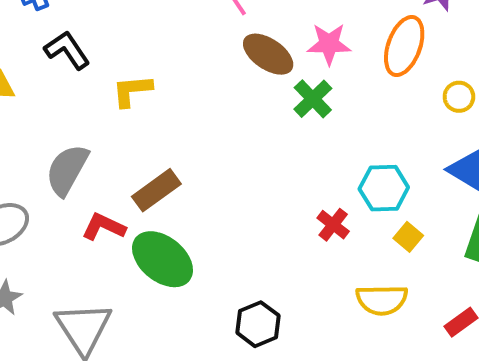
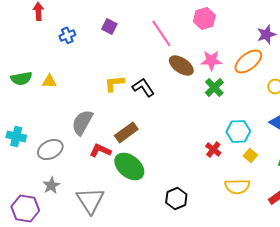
orange ellipse: (404, 46) -> (248, 61), turned 32
black L-shape: (67, 50) -> (143, 87), moved
green cross: (313, 99) -> (214, 87), moved

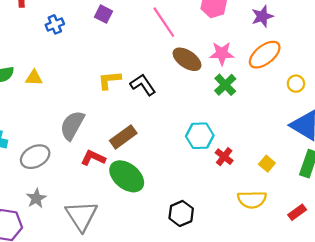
purple star: (266, 34) -> (262, 16), moved
cyan hexagon: (238, 131) -> (200, 136), moved

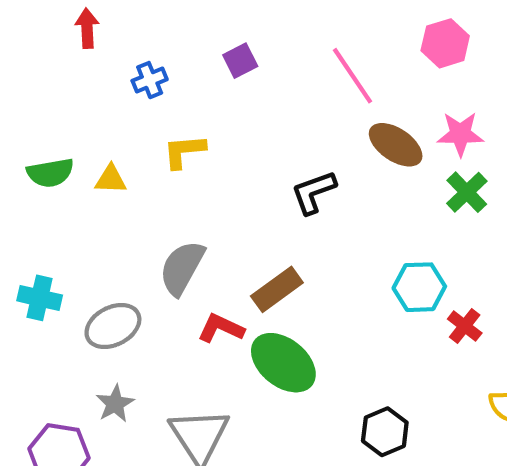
purple square: (104, 14) -> (240, 61), turned 36
yellow L-shape: (109, 80) -> (184, 151), moved
black L-shape: (143, 85) -> (314, 192), turned -76

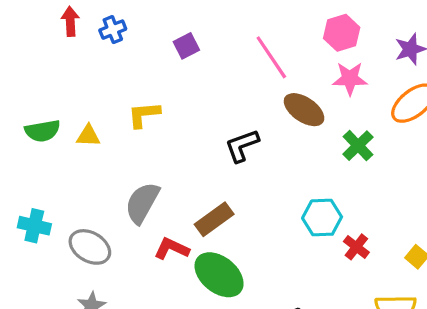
blue cross: (150, 80) -> (113, 30), moved
pink star: (460, 134) -> (350, 79), moved
gray ellipse: (113, 326) -> (90, 247), turned 57

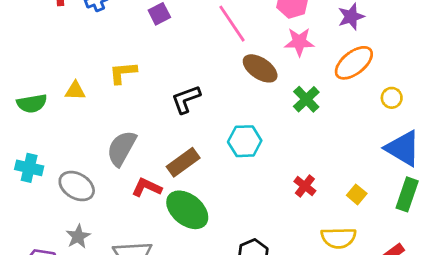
green semicircle: (42, 131) -> (32, 103), moved
black L-shape: (242, 146) -> (186, 99), moved
cyan hexagon: (322, 218) -> (245, 141), moved

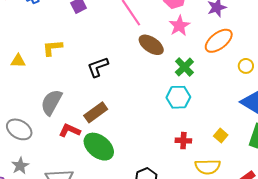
pink star: (299, 42) -> (179, 26), turned -30
cyan hexagon: (245, 141) -> (178, 97), moved
red cross: (305, 186) -> (183, 141), moved, turned -35

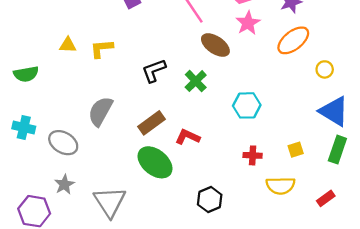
yellow triangle: (18, 61) -> (68, 45), moved
green cross: (184, 67) -> (196, 81), moved
red L-shape: (70, 130) -> (188, 137), moved
yellow square: (221, 135) -> (296, 150), turned 32

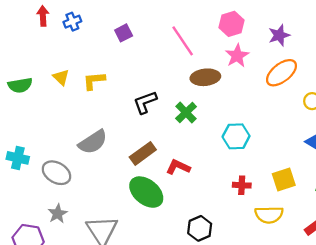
yellow triangle: (68, 45) -> (61, 77), turned 42
brown ellipse: (215, 45) -> (205, 77), turned -40
green semicircle: (26, 74) -> (20, 85), moved
gray semicircle: (100, 111) -> (93, 142), turned -152
yellow square: (296, 150) -> (284, 180), size x1.5

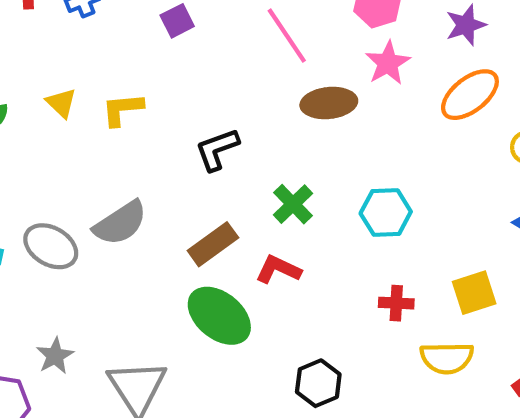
green cross: (186, 112) -> (293, 204), moved
gray ellipse: (56, 173) -> (51, 246), moved

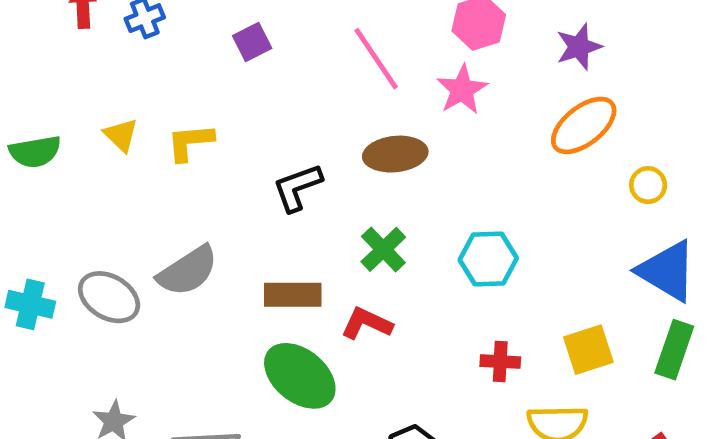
pink star: (388, 63) -> (462, 90), moved
brown ellipse: (329, 103) -> (395, 154), moved
brown rectangle: (213, 244) -> (293, 295), turned 36

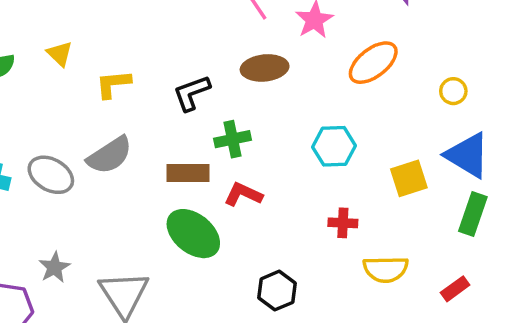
orange ellipse: (584, 125) -> (373, 63), moved
yellow L-shape: (190, 142) -> (113, 84), moved
green cross: (383, 249) -> (233, 139), moved, turned 32
yellow square: (588, 350) -> (409, 178), moved

